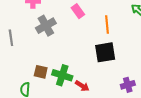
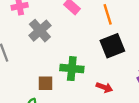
green cross: (62, 75) -> (72, 69), moved
red arrow: (82, 86) -> (104, 87), moved

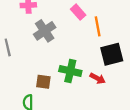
orange line: (108, 14) -> (98, 26), moved
red arrow: (104, 87) -> (98, 78), moved

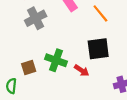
orange line: (98, 26) -> (100, 13), moved, turned -36
brown square: (43, 82) -> (29, 68), turned -32

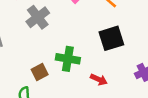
red arrow: (82, 70) -> (99, 80), moved

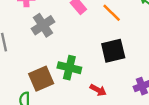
brown square: (40, 72) -> (41, 79), size x1.5

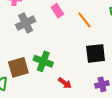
black square: (113, 51) -> (96, 53), moved

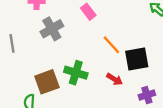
orange line: (84, 20) -> (111, 45), moved
red arrow: (65, 83) -> (115, 79), moved

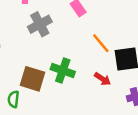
brown square: (47, 82) -> (32, 79), turned 35

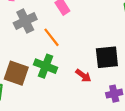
orange line: (101, 43) -> (51, 37), moved

